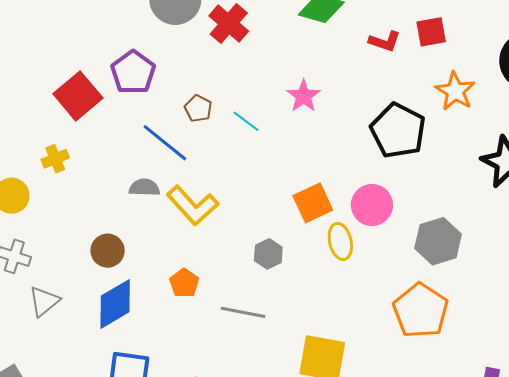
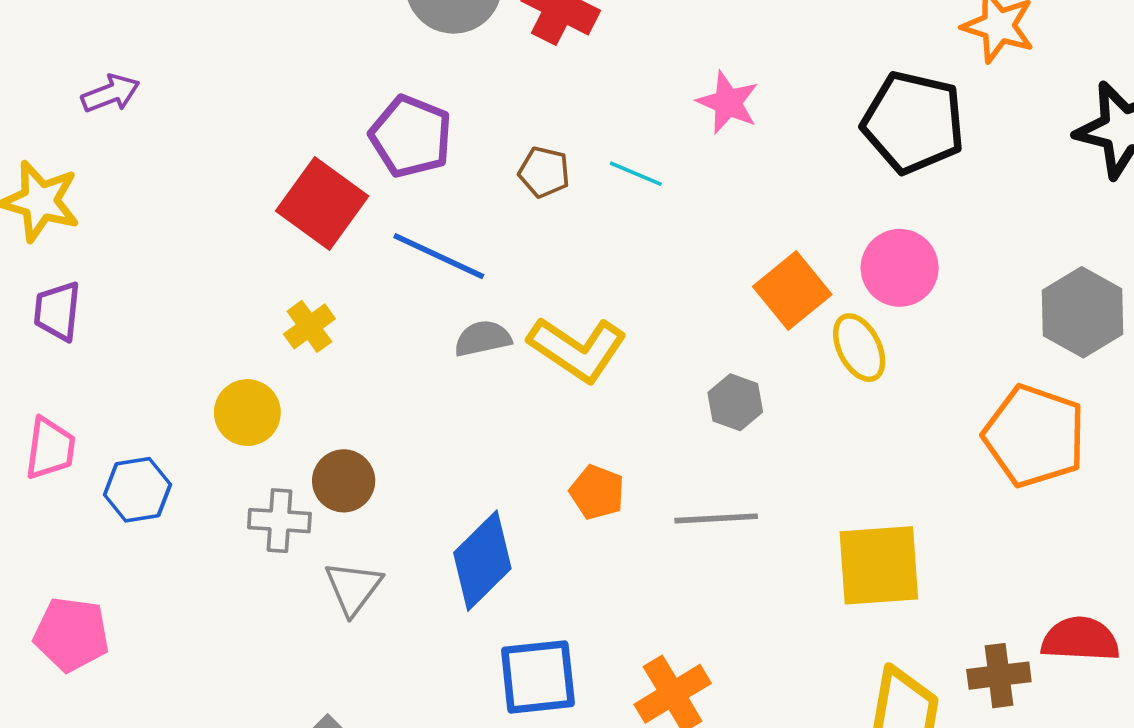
blue line: (165, 143) -> (439, 256), moved
gray hexagon: (438, 241) -> (1083, 312), moved
brown circle: (108, 251) -> (344, 481), moved

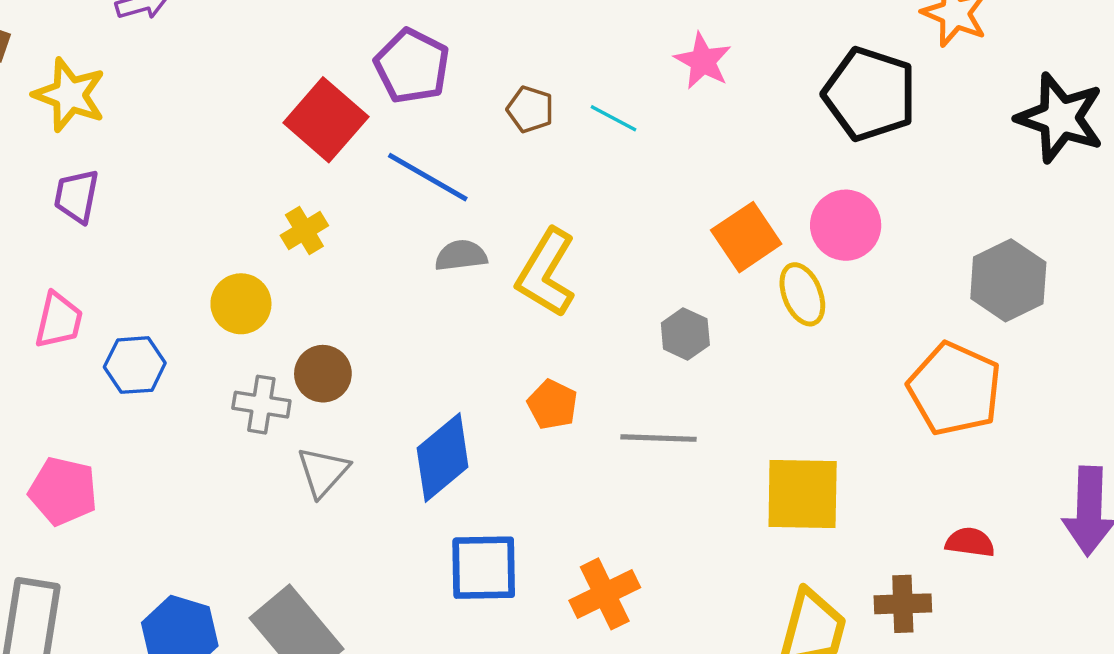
yellow L-shape: (577, 349) -> (546, 273), turned 82
red semicircle: (1080, 639) -> (970, 542), moved, size x0.7

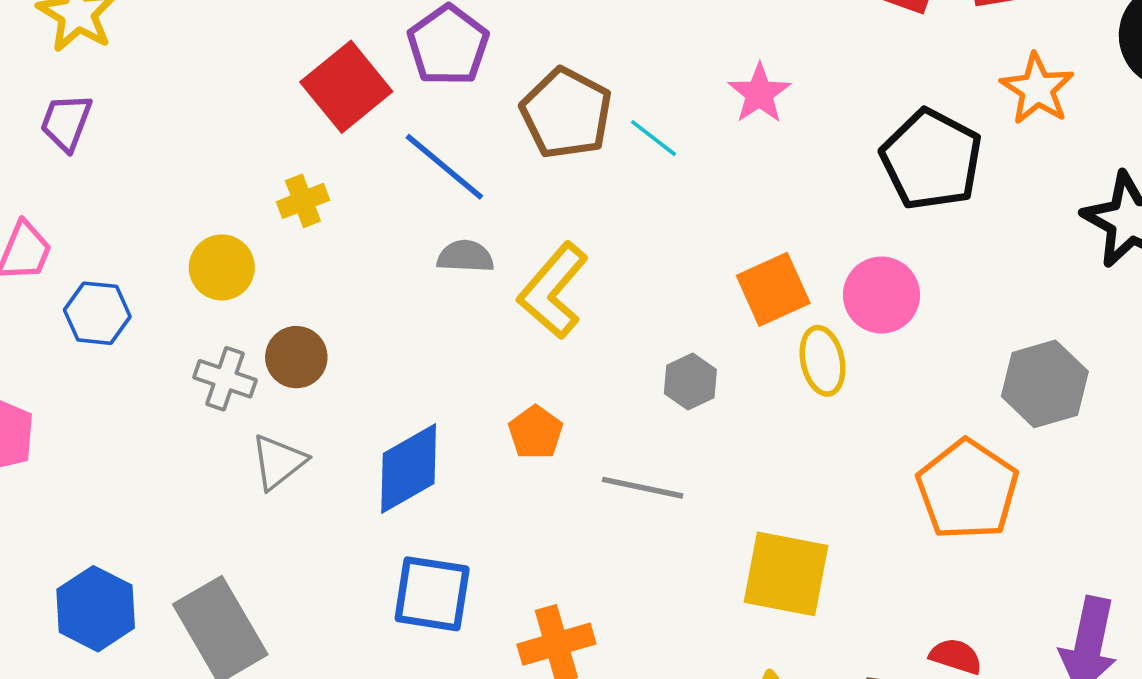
brown pentagon: (530, 109) -> (566, 113), size x1.8

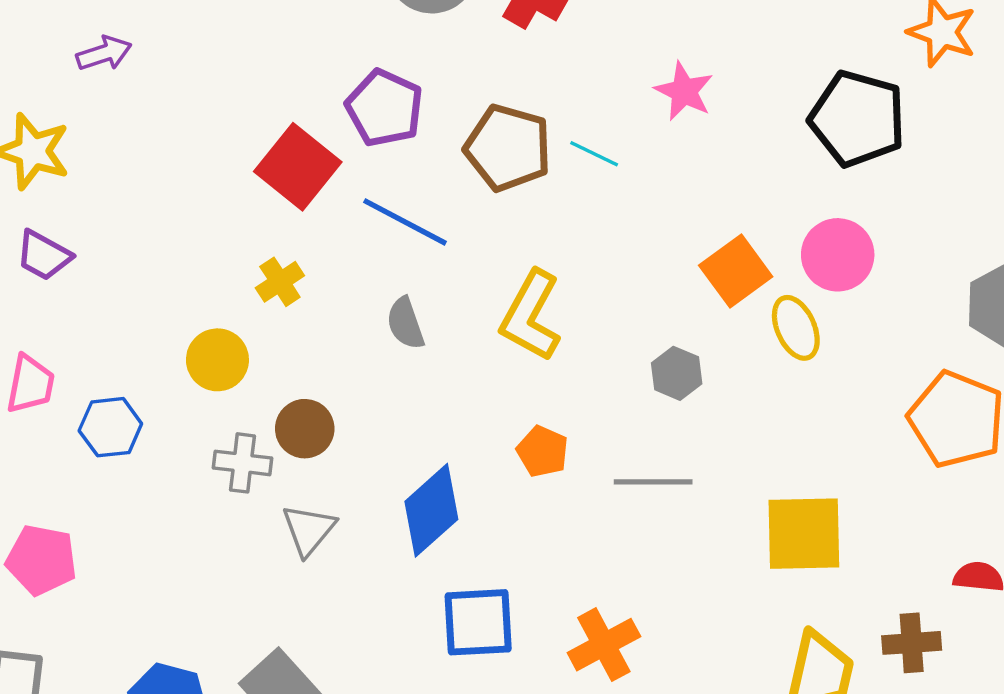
purple trapezoid: (66, 122) -> (44, 255), turned -70
gray semicircle: (465, 256) -> (405, 323), moved, turned -100

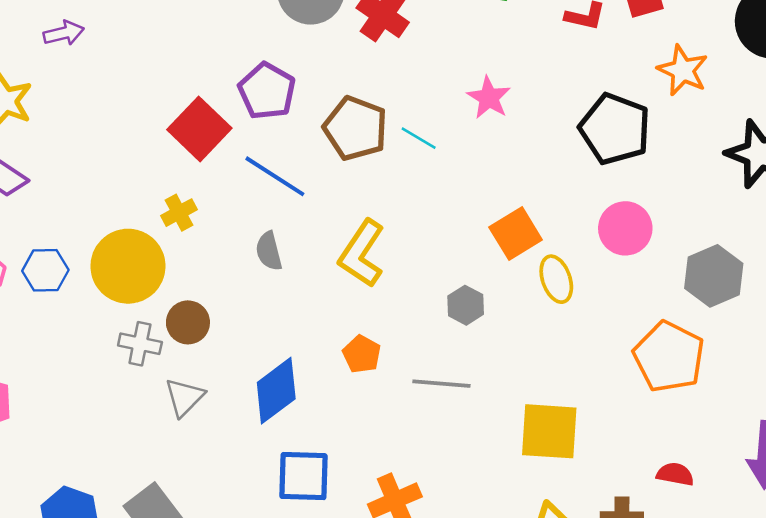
pink circle: (838, 255) -> (625, 228), moved
yellow circle: (217, 360) -> (128, 266), size x1.6
blue hexagon: (110, 427) -> (45, 270), moved

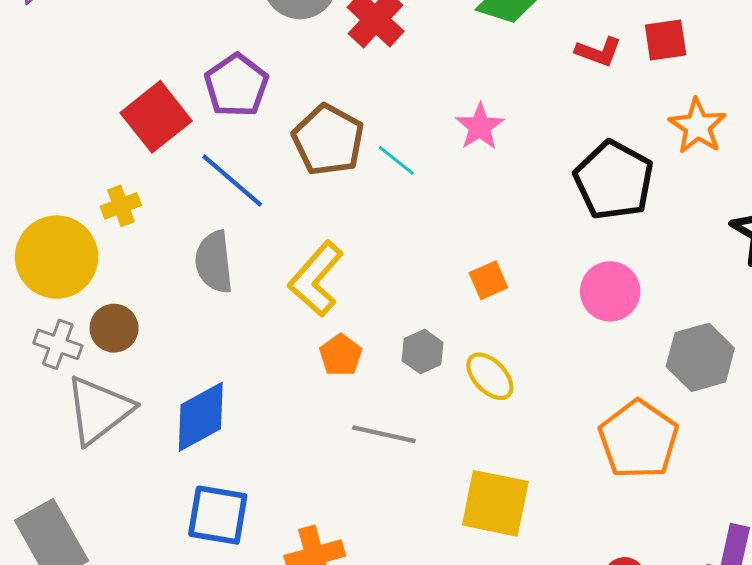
orange square: (516, 233) -> (488, 280), size x0.7
gray semicircle: (269, 251) -> (214, 262), size x1.4
yellow ellipse: (556, 279) -> (490, 376), moved, turned -33
orange pentagon: (362, 354) -> (341, 355), moved
gray triangle: (184, 397) -> (99, 410), size x1.6

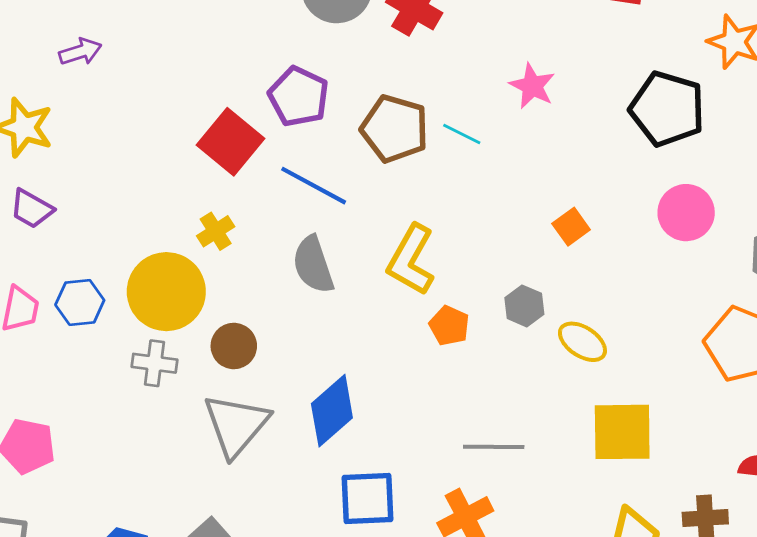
gray cross: (58, 344) -> (154, 363), moved
yellow ellipse: (490, 376) -> (582, 342), moved
gray line: (384, 434) -> (494, 447), moved

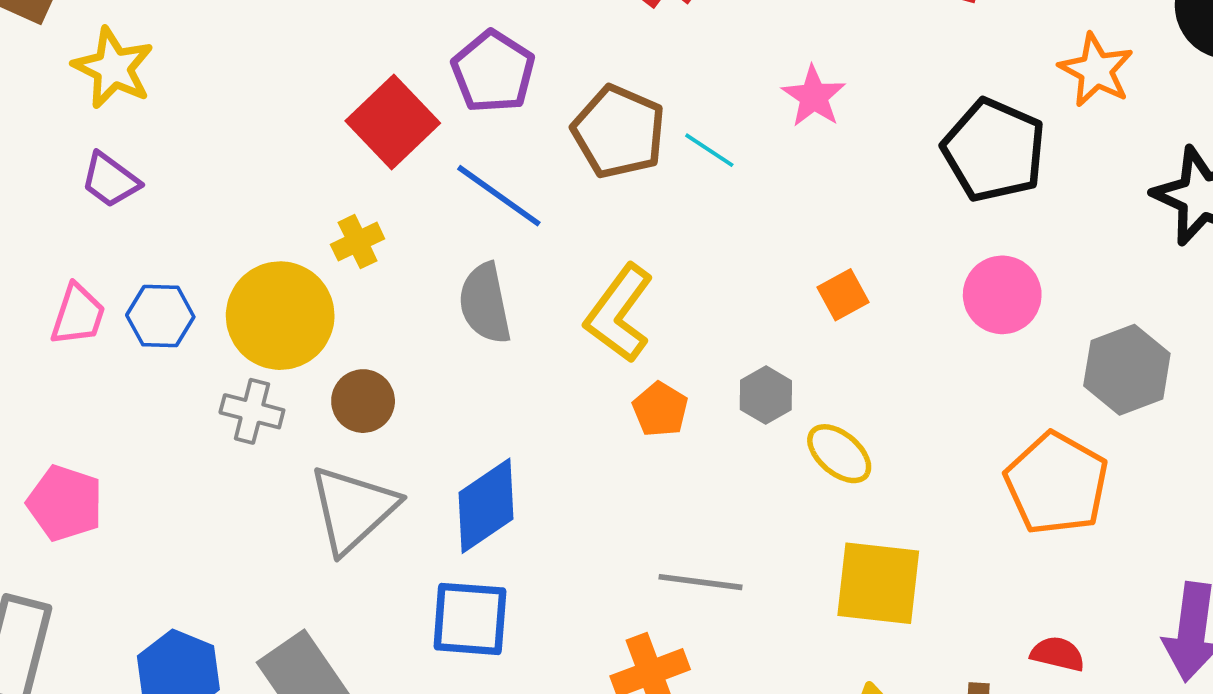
blue square: (367, 498) -> (470, 619), moved

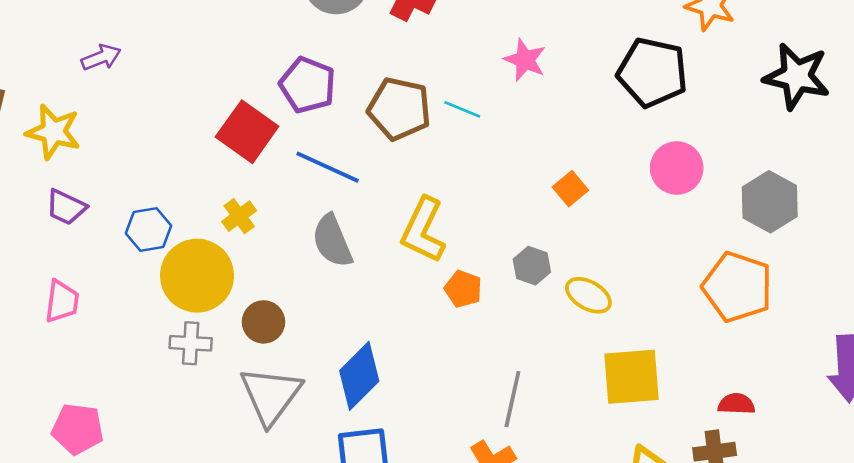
blue hexagon: (160, 316) -> (149, 229), moved
gray line: (701, 582) -> (512, 399), turned -74
red semicircle: (1058, 654) -> (736, 404), moved

